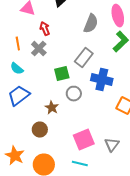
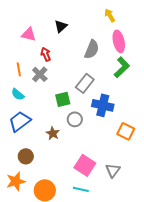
brown circle: (40, 130) -> (26, 156), moved
pink square: (84, 140) -> (85, 165), turned -35
orange star: (15, 156) -> (16, 181), turned 30

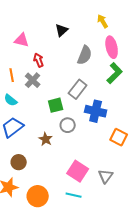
black triangle: (61, 26) -> (62, 30), moved

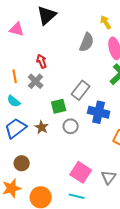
black triangle: (62, 30) -> (47, 15), moved, size x1.5
pink triangle: (22, 40) -> (17, 29), moved
gray semicircle: (85, 55) -> (87, 42), moved
brown star: (46, 139) -> (42, 127), moved

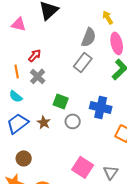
red arrow: (42, 61) -> (35, 55), moved, turned 64
gray rectangle: (81, 90) -> (83, 62), moved
green square: (59, 106) -> (61, 101), turned 35

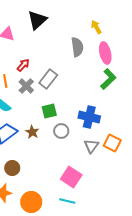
gray semicircle: (89, 37) -> (77, 47), turned -30
gray rectangle: (83, 62) -> (48, 79), moved
green square: (61, 101) -> (49, 111), turned -35
gray triangle: (111, 172) -> (91, 146), moved

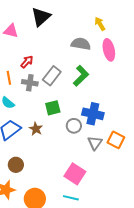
gray semicircle: (77, 47) -> (81, 44), turned -72
green L-shape: (108, 79) -> (81, 76), moved
gray cross: (26, 86) -> (30, 83), turned -35
gray circle: (61, 131) -> (74, 126), moved

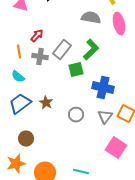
green square: (53, 108) -> (76, 70), moved
gray circle: (74, 126) -> (76, 115), moved
pink square: (75, 174) -> (116, 148), moved

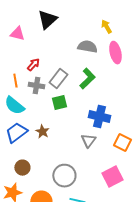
green square: (76, 70) -> (59, 103), moved
cyan semicircle: (18, 77) -> (14, 106), size x1.5
gray circle: (76, 115) -> (64, 176), moved, size x1.5
gray triangle: (105, 117) -> (88, 141), moved
pink square: (116, 148) -> (112, 177), turned 30

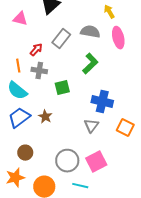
gray rectangle: (58, 79) -> (61, 39), moved
pink square: (112, 177) -> (96, 162), moved

